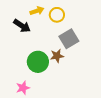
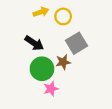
black arrow: (22, 26) -> (34, 43), moved
pink star: (23, 88) -> (51, 89), moved

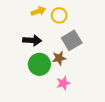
black arrow: (34, 43) -> (32, 40), turned -30
pink star: (51, 89) -> (63, 83), moved

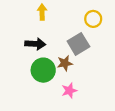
yellow arrow: (38, 11) -> (42, 12), turned -72
yellow circle: (59, 15) -> (93, 19), moved

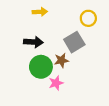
yellow arrow: (42, 12) -> (40, 12), turned 88
pink star: (69, 91) -> (56, 83), moved

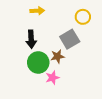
black arrow: (33, 42) -> (31, 39), turned 84

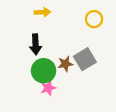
gray square: (70, 39) -> (85, 59), moved
pink star: (52, 78) -> (48, 88), moved

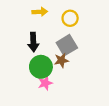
yellow circle: (94, 19) -> (70, 18), moved
gray square: (85, 59) -> (67, 45), moved

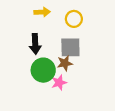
gray square: (67, 45) -> (70, 47), turned 30
pink star: (45, 83) -> (59, 83), moved

